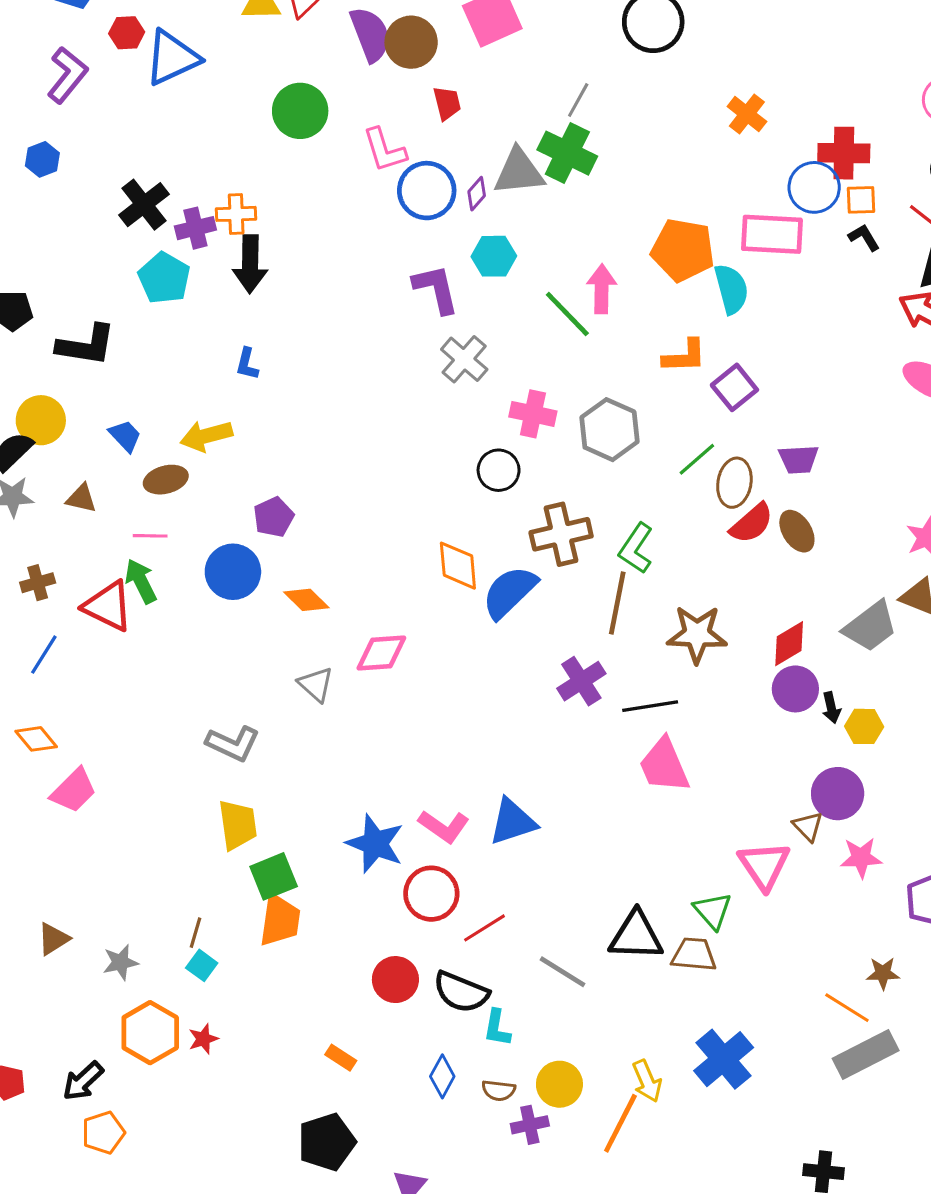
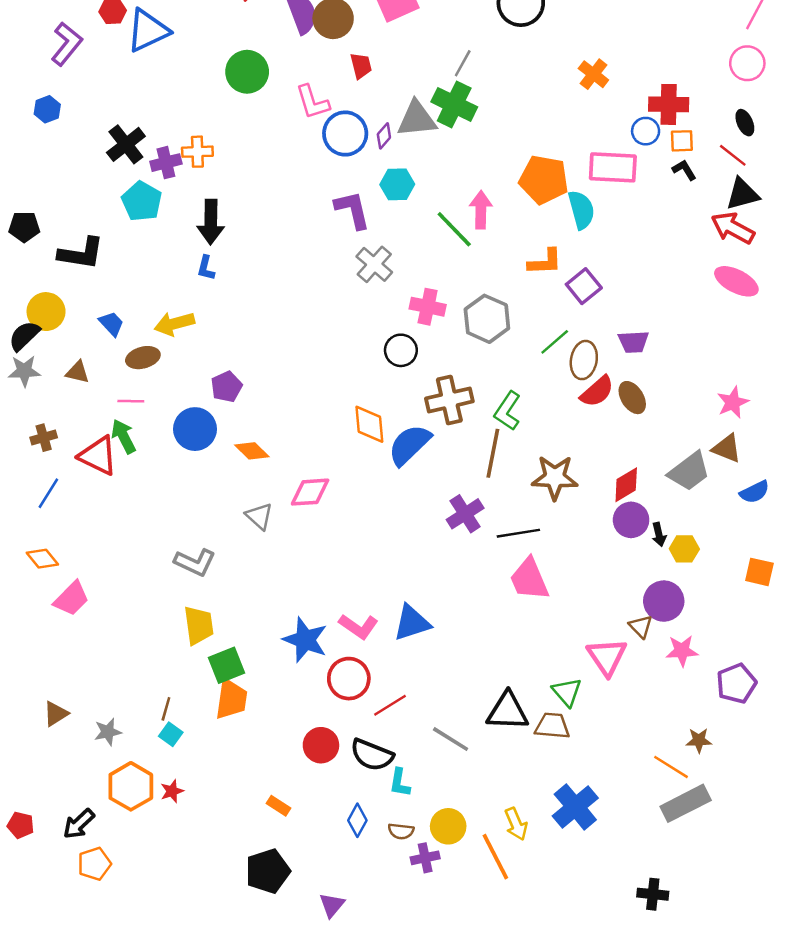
blue circle: (814, 187) -> (646, 131), size x0.7
black arrow: (250, 264) -> (211, 222), moved
orange line: (620, 1123) -> (495, 857), turned -54

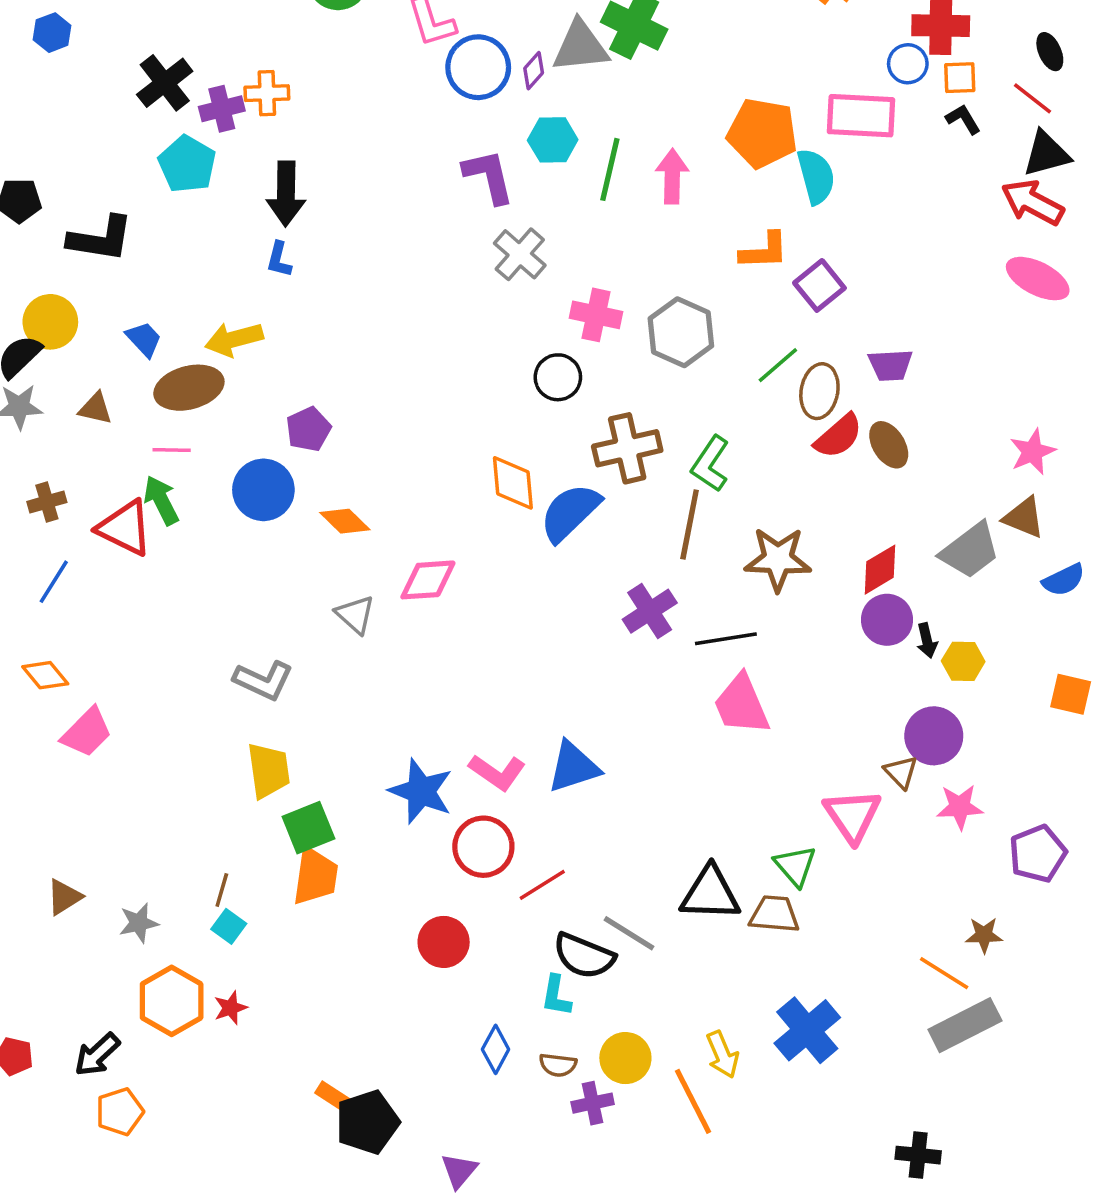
green line: (454, 229) -> (610, 169), moved, turned 57
brown ellipse: (143, 358) -> (189, 388), size x1.4
black semicircle: (372, 755) -> (584, 956), moved
orange rectangle: (279, 806) -> (333, 1096), moved

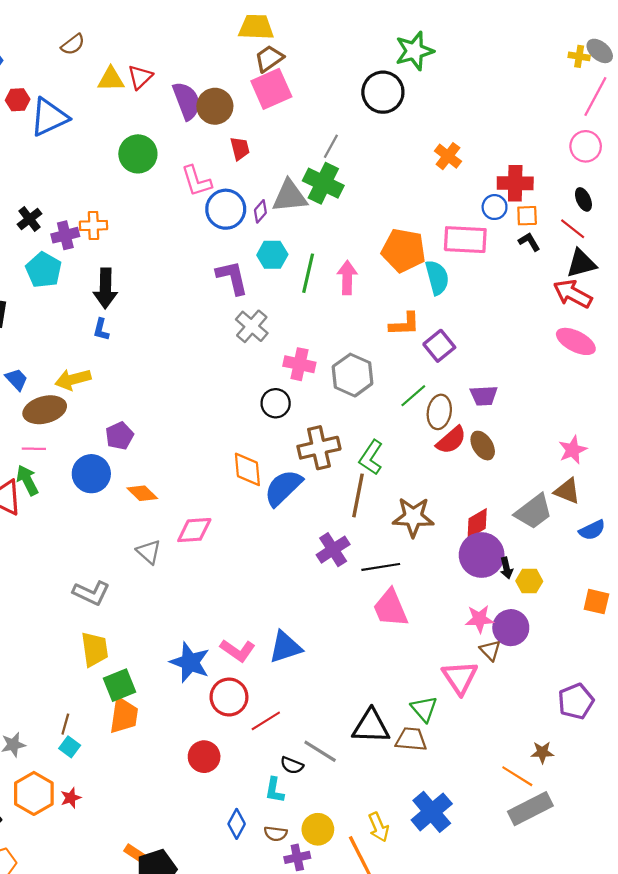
black cross: (165, 83) -> (30, 219), size x0.7
purple circle: (887, 620) -> (482, 555), size x1.4
pink star: (960, 807) -> (479, 619), moved
black semicircle: (584, 956) -> (292, 765), size x0.6

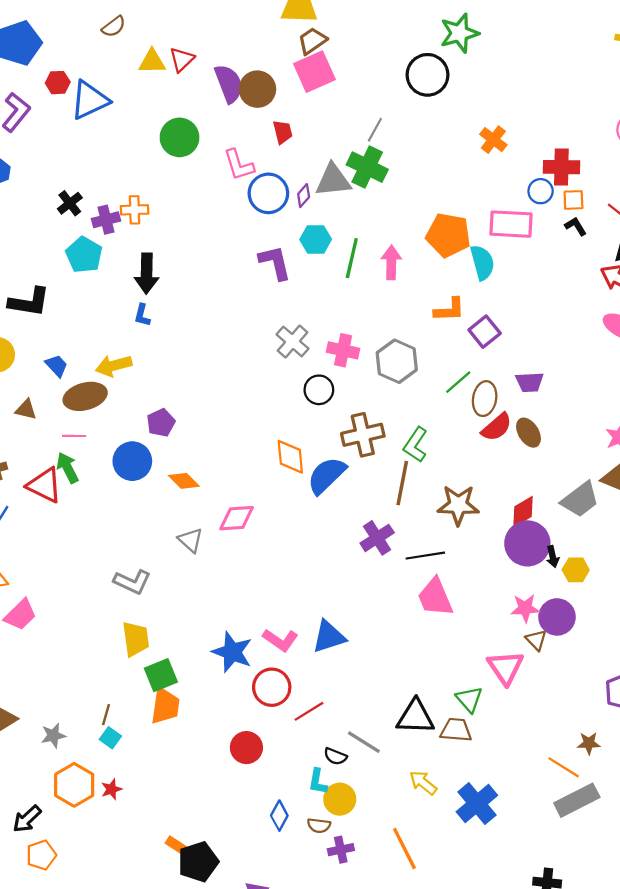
gray cross: (252, 326) -> (293, 342), moved
yellow arrow: (379, 827) -> (423, 783), moved, turned 152
yellow circle: (318, 829) -> (340, 799), moved

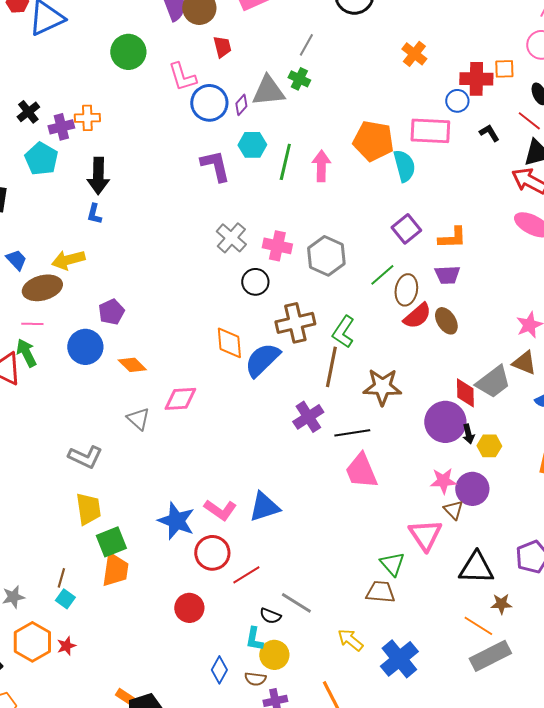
green cross: (367, 167) -> (299, 79), size x0.6
orange square: (573, 200) -> (504, 69), moved
orange L-shape: (449, 310) -> (452, 238), moved
red diamond: (523, 512) -> (465, 393), moved, turned -60
black triangle: (415, 717) -> (476, 568), moved

